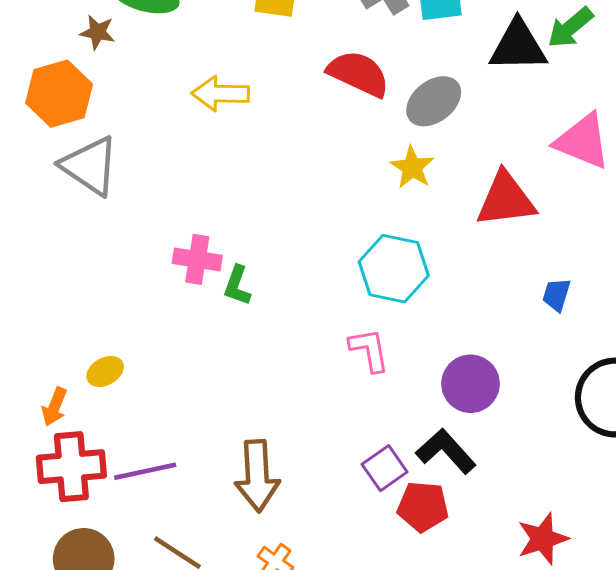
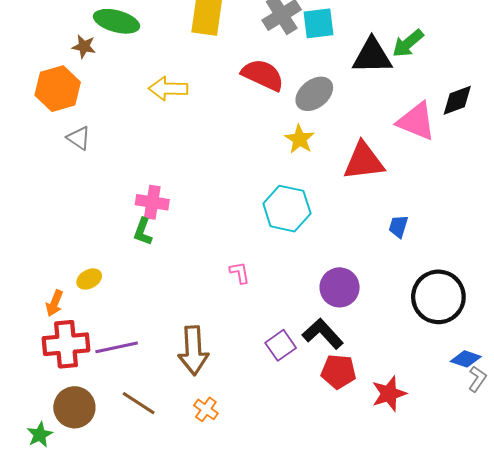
gray triangle: (90, 166) -> (79, 138), size x0.6
green L-shape: (237, 285) -> (143, 232), moved
pink L-shape: (369, 350) -> (240, 273), moved, size x0.7
red pentagon: (423, 507) -> (338, 372), moved

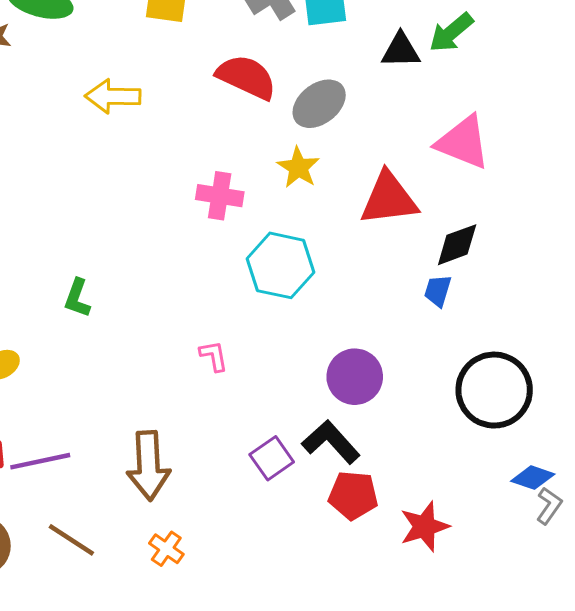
black triangle: (372, 56) -> (401, 50), size x0.7
black diamond: (457, 100) -> (457, 245), moved
pink cross: (152, 202) -> (220, 196), moved

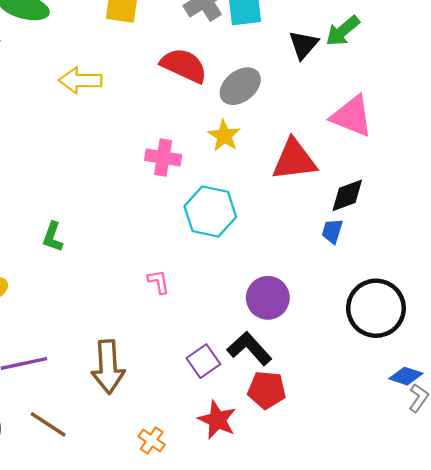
black triangle: (401, 50) -> (304, 45), turned -48
red star: (424, 526) -> (217, 420), moved, turned -30
orange cross: (166, 549) -> (152, 441), moved

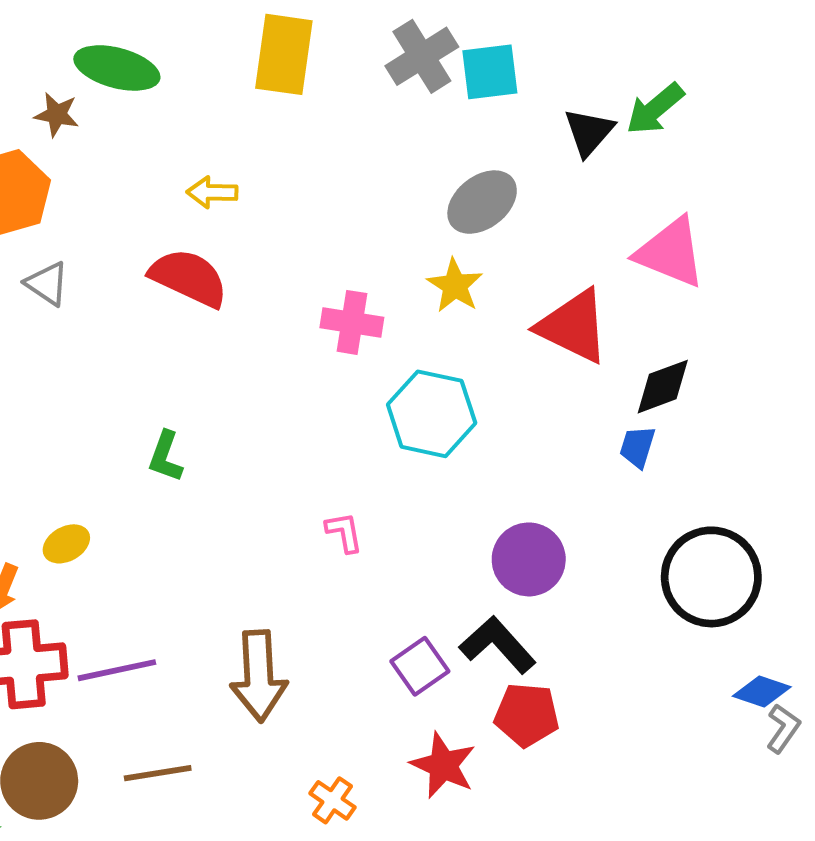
red semicircle: (184, 65) -> (189, 278), moved
yellow arrow: (80, 80) -> (212, 192), size x0.7
red triangle: (294, 160) -> (573, 326), turned 33
brown line: (48, 424) -> (158, 773), turned -42

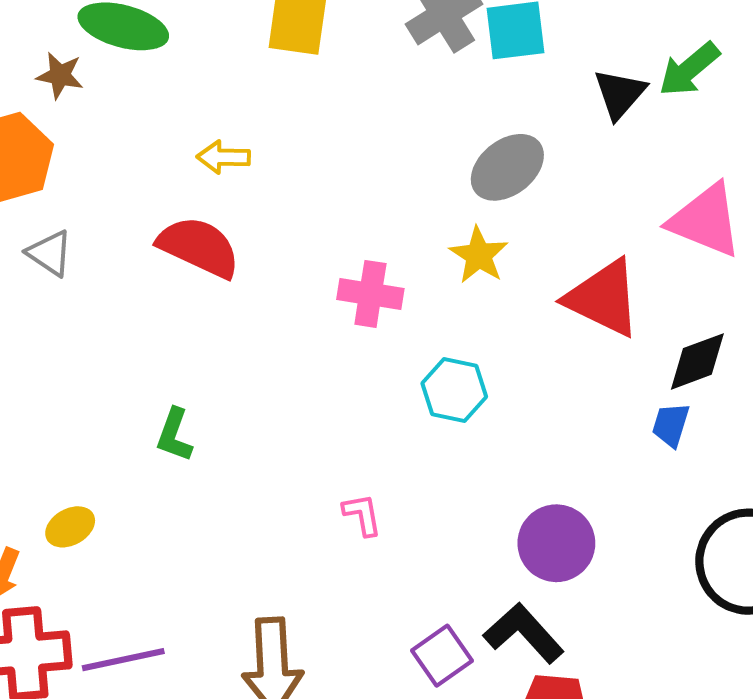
cyan hexagon: (432, 414) -> (454, 390), size x0.7

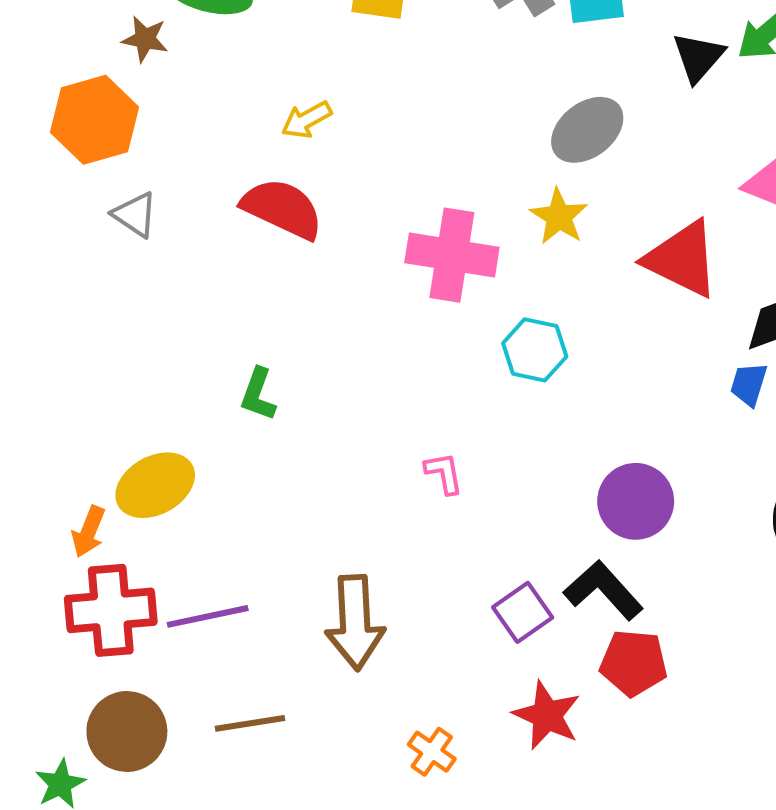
yellow arrow: (223, 157) -> (307, 120), turned -30
pink cross: (370, 294) -> (452, 255), size x1.4
yellow ellipse: (70, 527) -> (155, 485), size x1.6

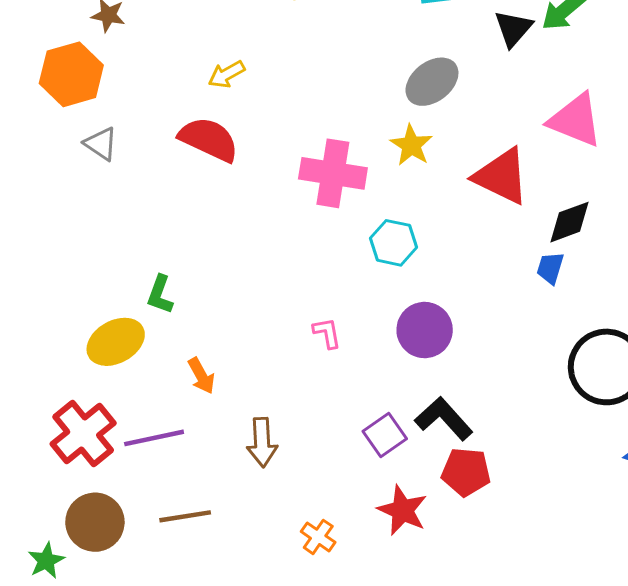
green L-shape: (258, 394) -> (160, 295), moved
purple circle: (636, 501) -> (425, 330), moved
orange arrow: (89, 532) -> (201, 376), moved, turned -51
red cross: (111, 610) -> (83, 433), turned -34
brown arrow: (355, 622) -> (262, 442), size x0.7

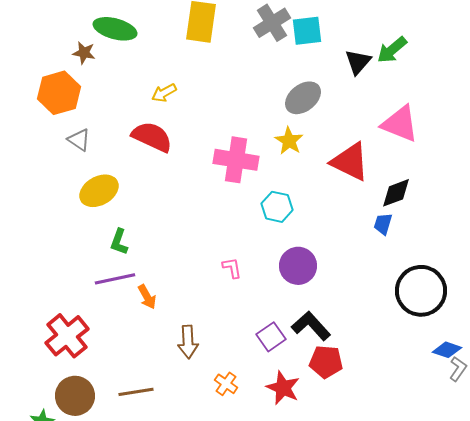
yellow ellipse: (116, 342) -> (99, 191), moved
purple line: (154, 438) -> (115, 279), moved
orange cross: (318, 537) -> (226, 384), moved

